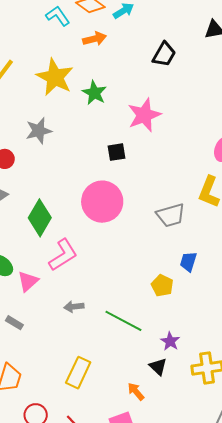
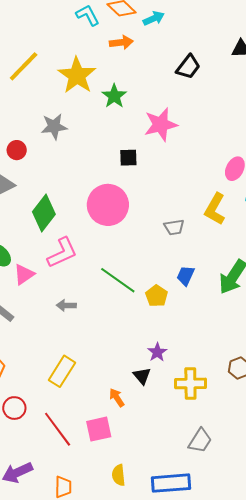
gray trapezoid: (171, 215) -> (174, 227), size x0.7
green line: (123, 321) -> (118, 280), moved

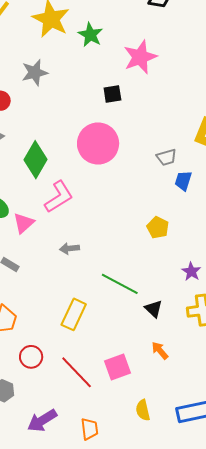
blue trapezoid: (186, 276) -> (183, 181), moved
green line: (118, 280) -> (120, 284), moved
purple star: (157, 352) -> (191, 271), moved
orange arrow: (117, 398) -> (160, 351), moved

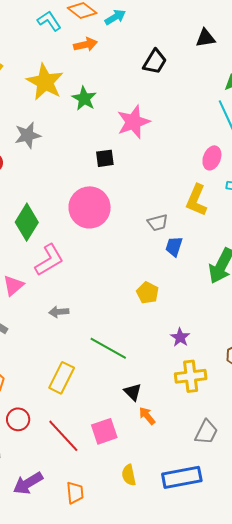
black triangle: (154, 309) -> (133, 392), moved

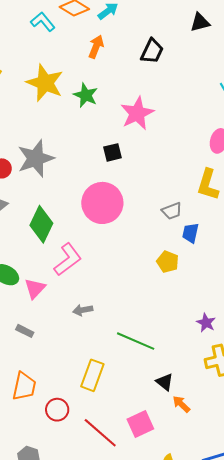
orange arrow: (86, 45) -> (96, 47), moved, turned -50
gray star: (28, 135) -> (36, 158), moved, size x1.4
yellow pentagon: (148, 293) -> (168, 262), moved
red circle: (18, 419) -> (57, 410), moved

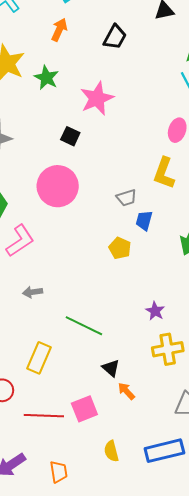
black square: (113, 152) -> (70, 136), turned 36
red line: (100, 433) -> (44, 416), turned -42

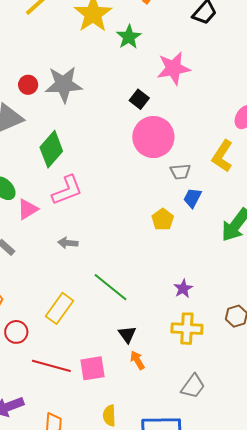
pink circle: (58, 186) -> (153, 137), moved

